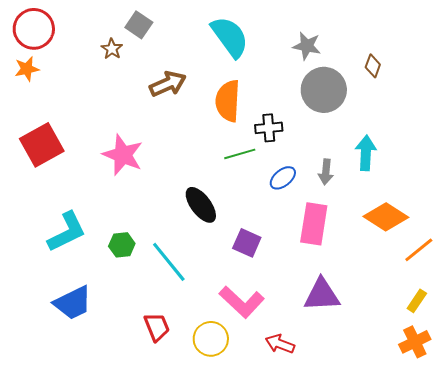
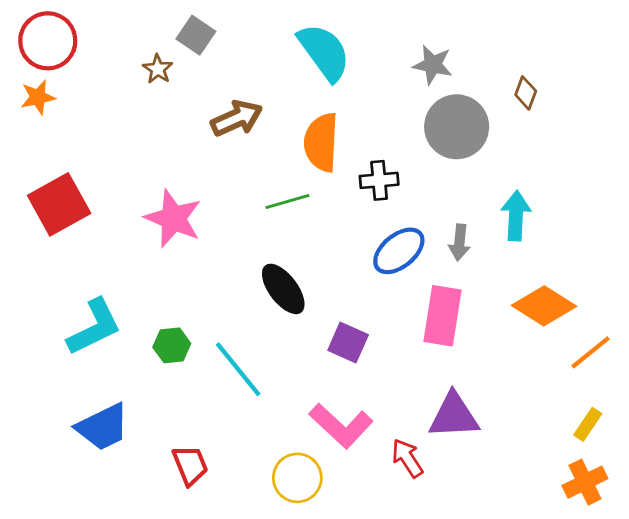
green line: (240, 154) -> (287, 202), moved
blue ellipse: (283, 178) -> (399, 251), size x1.4
red trapezoid: (157, 327) -> (190, 465), moved
red arrow: (280, 344) -> (407, 458), moved, turned 36

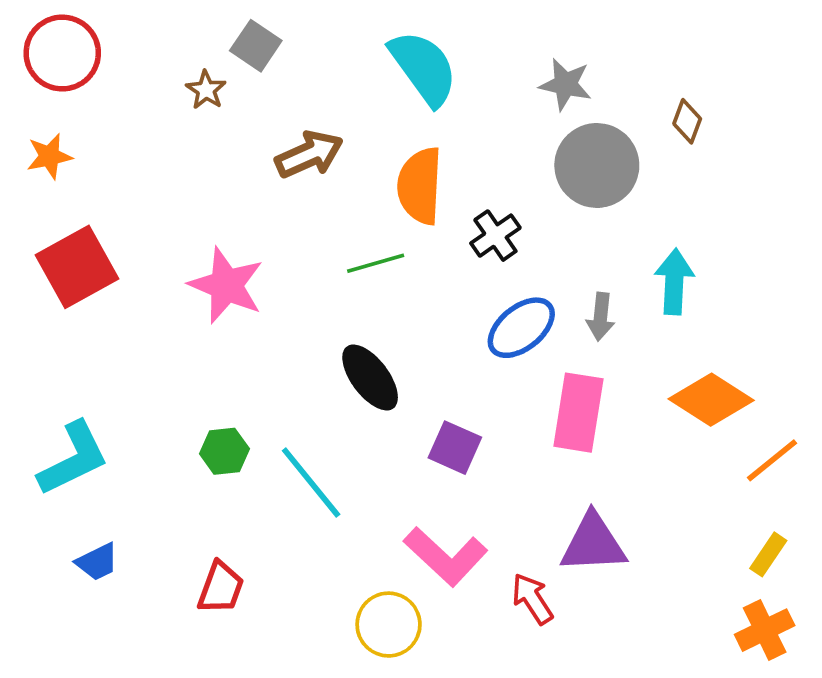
orange star: (38, 97) -> (49, 156), moved
black cross: (379, 180) -> (495, 236), turned -30
cyan L-shape: (94, 327) -> (73, 459), moved
blue trapezoid: (103, 427) -> (97, 562), moved, size x0.6
red trapezoid: (190, 465) -> (221, 588), moved, turned 42

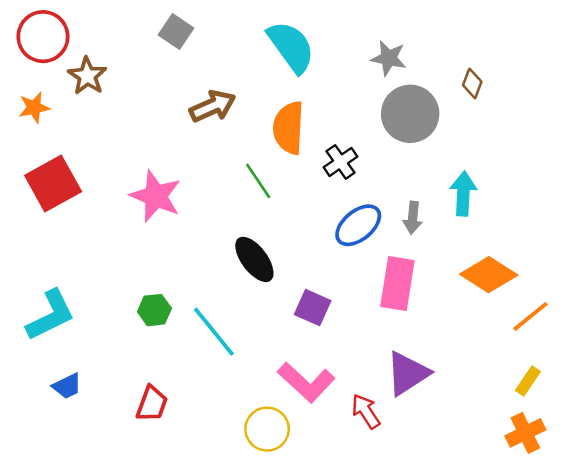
brown star: (206, 90) -> (87, 76), moved, size x1.4
green line: (376, 263) -> (258, 181), turned 72
purple triangle: (593, 543) -> (408, 373), turned -30

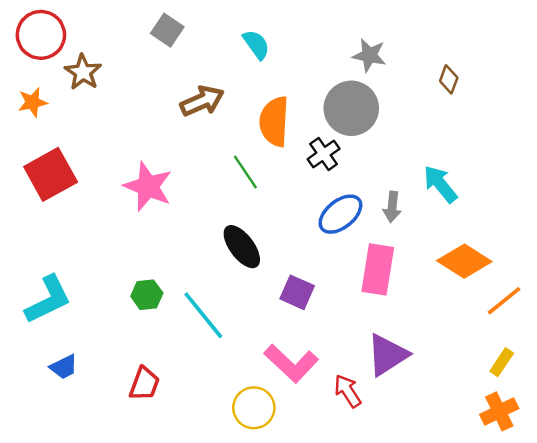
cyan semicircle: (291, 47) -> (256, 45), moved, size x0.6
gray circle: (410, 114) -> (351, 108), moved
cyan arrow: (463, 194) -> (440, 184), turned -42

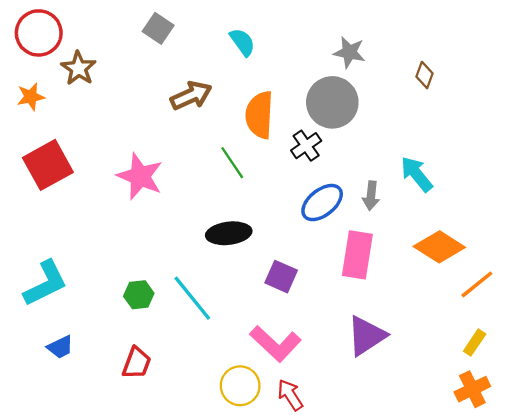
black ellipse: (242, 247) -> (229, 233), turned -60
green hexagon: (147, 295) -> (139, 295), moved
red arrow: (348, 391) -> (290, 395), moved

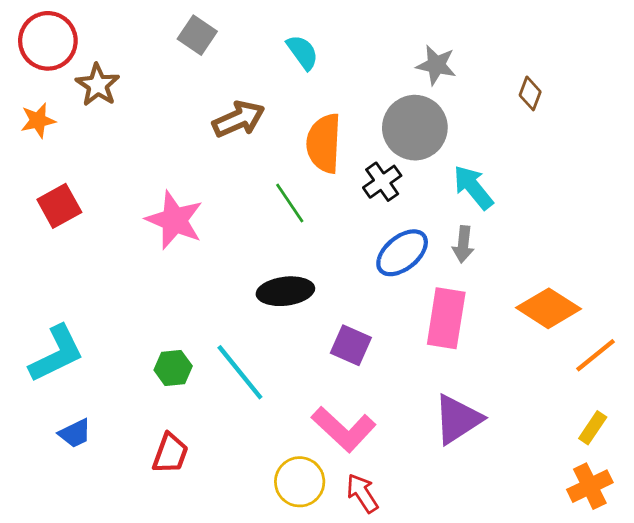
red square: (48, 165) -> (59, 206), size x0.7
cyan arrow: (417, 174) -> (473, 187), moved

